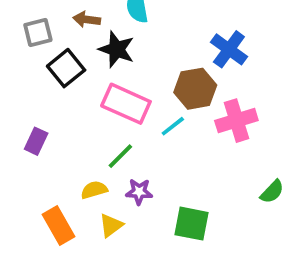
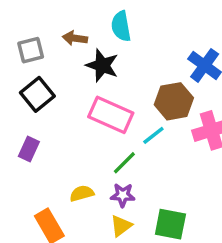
black square: (66, 68) -> (37, 94), moved
green line: (120, 156) -> (124, 163), moved
yellow triangle: (111, 225) -> (121, 226), moved

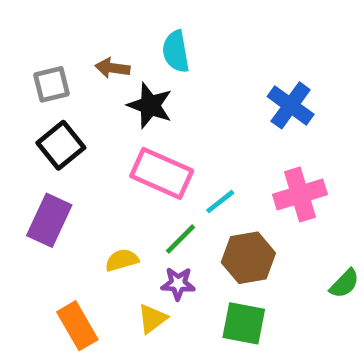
brown hexagon: (174, 101) -> (248, 258), moved
purple rectangle: (29, 149) -> (49, 220), size x1.5
yellow semicircle: (82, 193) -> (122, 260), moved
yellow triangle: (121, 226) -> (152, 319), moved

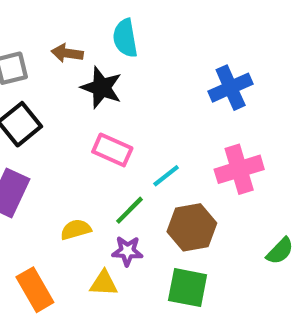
blue cross: (291, 105) -> (231, 88), turned 30
pink rectangle: (162, 173) -> (112, 150), size x0.7
yellow triangle: (152, 319) -> (104, 283), turned 40

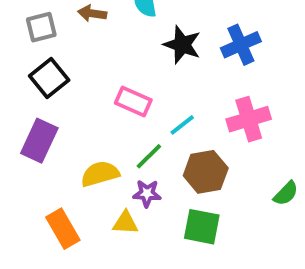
black star: (102, 88) -> (182, 45), moved
yellow semicircle: (76, 230) -> (100, 174), size x1.4

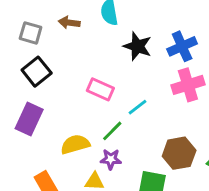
gray square: (41, 27) -> (31, 33), turned 30
pink cross: (249, 119) -> (188, 85), moved
brown hexagon: (206, 172) -> (179, 153), moved

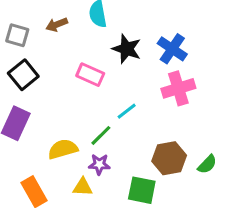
brown arrow: (69, 23) -> (57, 25), turned -30
blue cross: (182, 46) -> (172, 49), turned -32
pink rectangle: (100, 89) -> (90, 75), moved

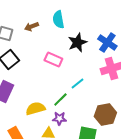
black star: (127, 49) -> (77, 42), turned 30

